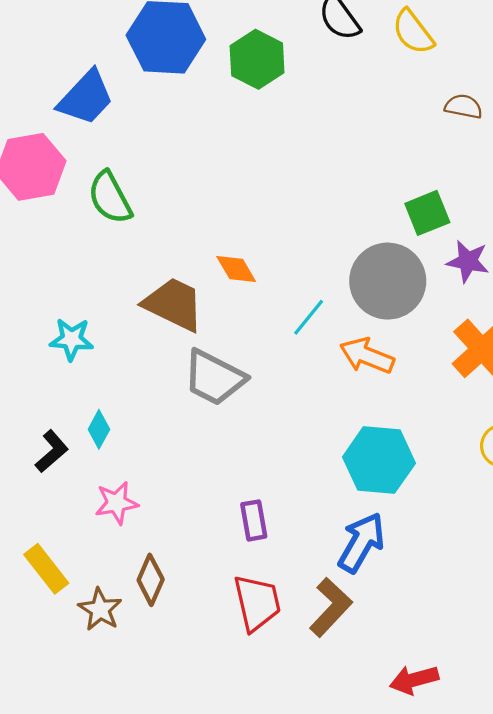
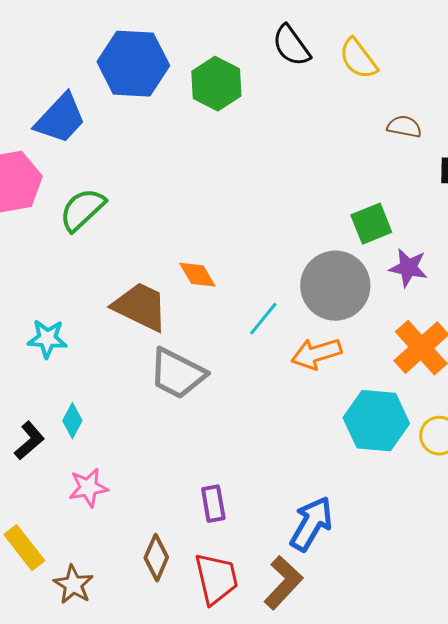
green semicircle: (110, 198) -> (82, 210), turned 75
orange arrow: (367, 356) -> (316, 354), turned -39
cyan hexagon: (379, 460) -> (376, 421), moved
brown diamond: (151, 580) -> (156, 558), moved

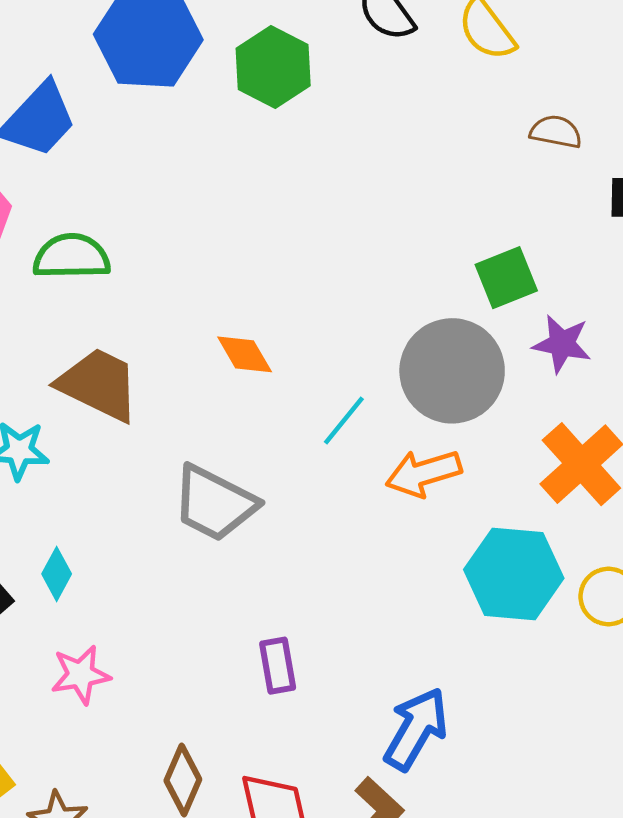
green semicircle: (82, 210) -> (72, 257), turned 42
brown trapezoid: (140, 307) -> (99, 384), moved
purple rectangle: (213, 504) -> (278, 666), moved

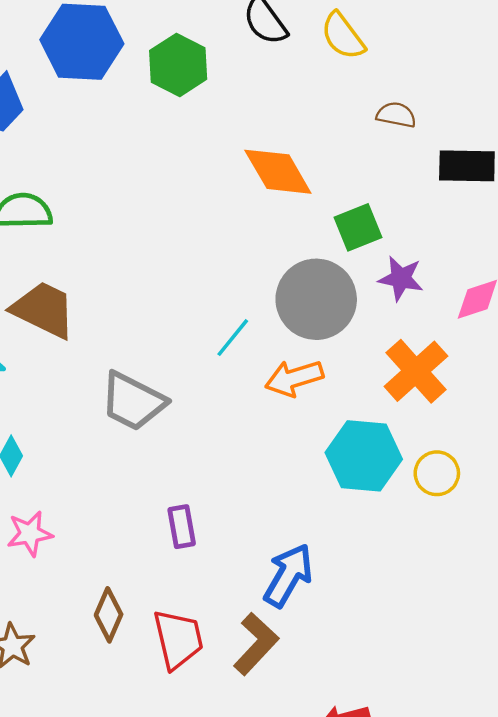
orange diamond: (245, 354) -> (278, 172), moved, size x1.6

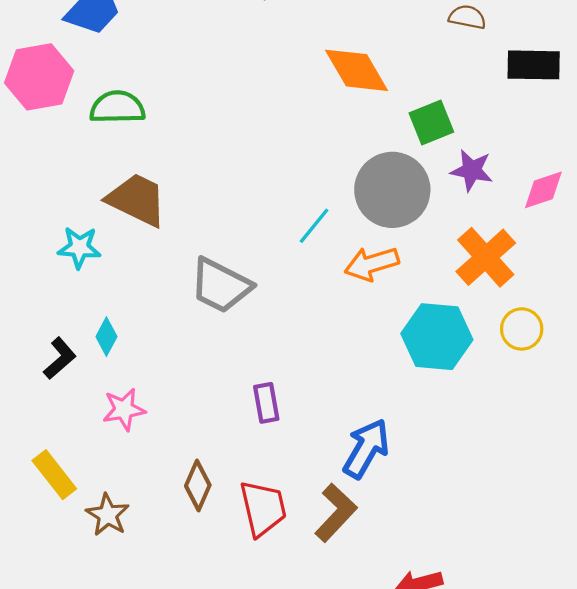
yellow circle: (437, 473) -> (522, 329), moved

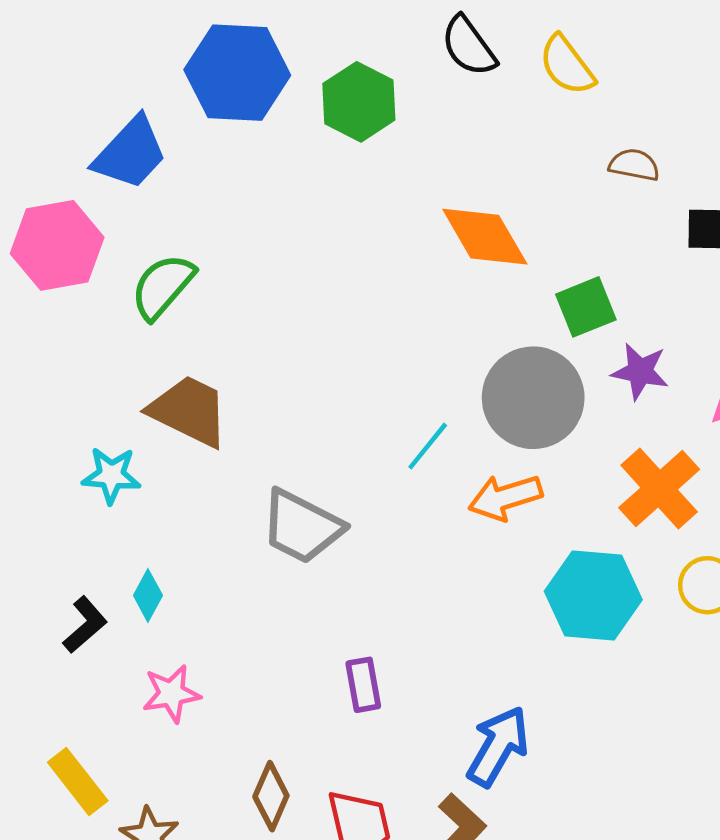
green semicircle: (117, 107) -> (163, 286), turned -48

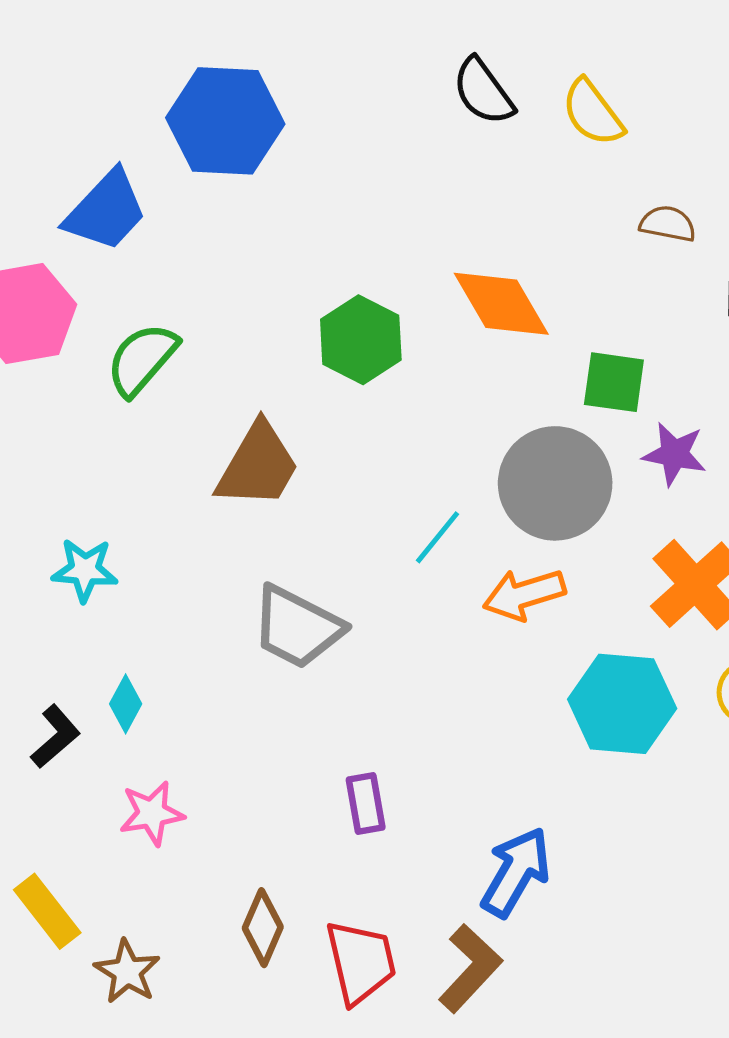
green hexagon: (359, 102) -> (361, 340), moved
green square: (586, 307) -> (614, 382), turned 30
brown trapezoid: (189, 411) -> (258, 465), moved, turned 94

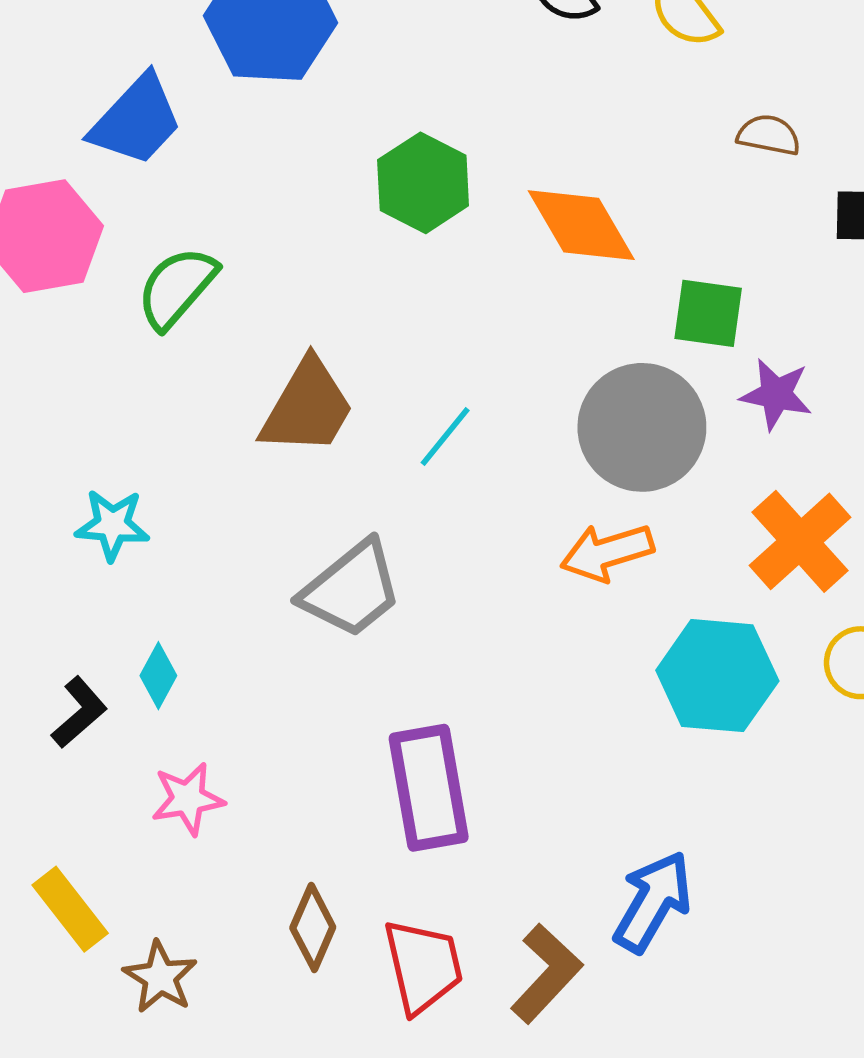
green hexagon: (361, 340) -> (423, 183), moved
cyan line: (438, 537) -> (445, 437), moved
gray trapezoid: (297, 627) -> (351, 589), turned -66
purple rectangle: (366, 803) -> (429, 788), size x1.8
blue arrow: (516, 872) -> (653, 902), moved

